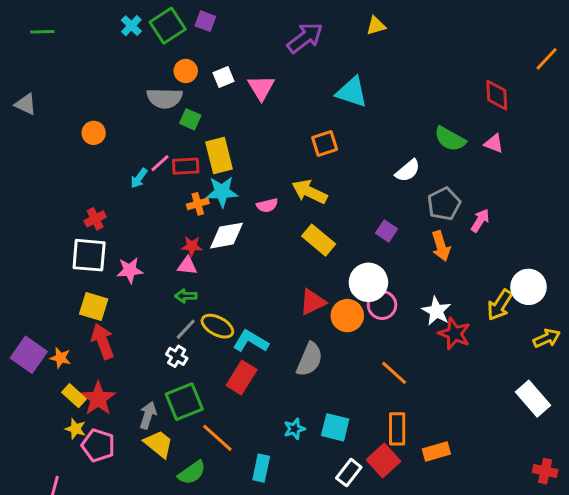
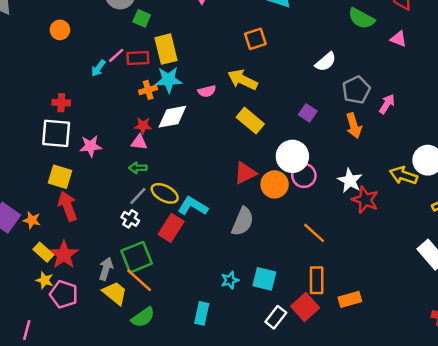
green semicircle: (450, 139) -> (361, 18), moved
red cross: (95, 219) -> (61, 103), turned 30
yellow arrow: (500, 305) -> (404, 175), turned 76
red rectangle: (242, 377) -> (171, 228), moved
orange line: (217, 438) -> (139, 280), moved

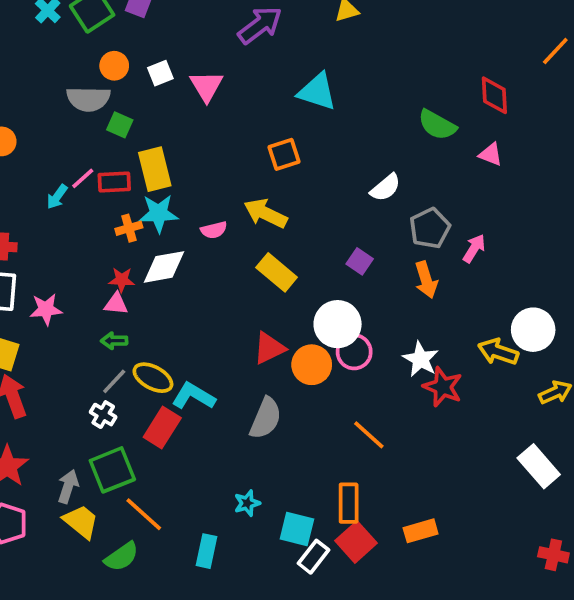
cyan square: (264, 279) -> (297, 529), moved
orange line: (139, 280) -> (144, 514), moved
orange rectangle: (317, 280) -> (349, 503), moved

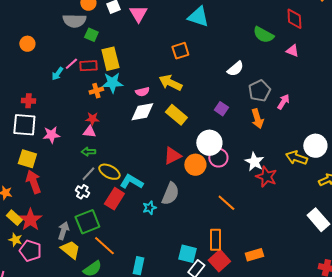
white diamond: (164, 267) -> (142, 112), moved
cyan star: (247, 503) -> (149, 208), moved

